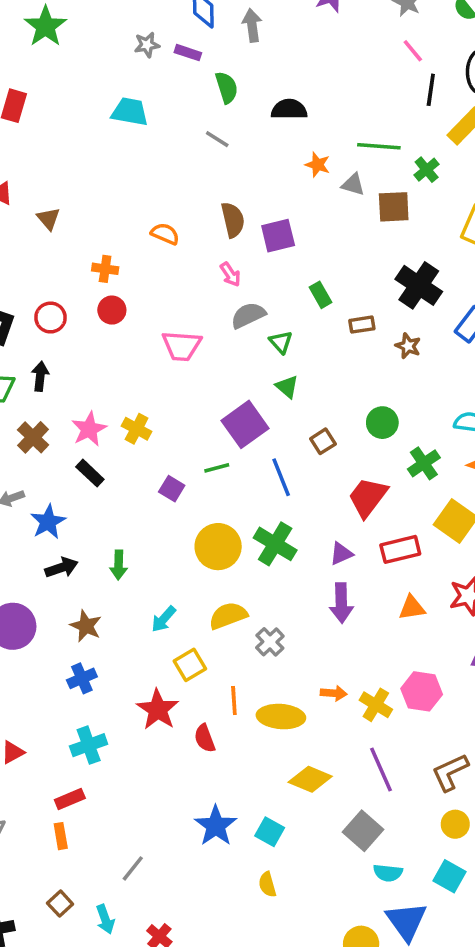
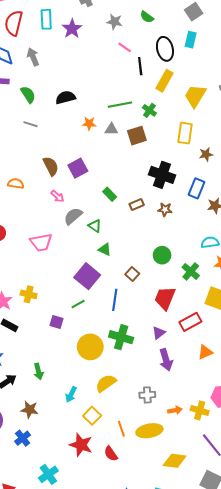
blue line: (281, 477) -> (115, 300), turned 45
gray cross: (270, 642) -> (147, 395), moved, turned -35
blue cross: (82, 678) -> (23, 438), moved

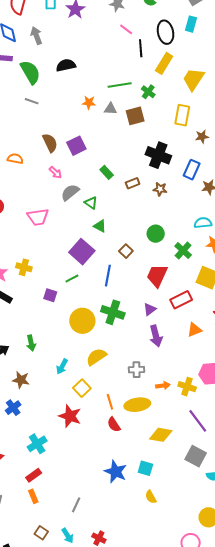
green semicircle: (28, 95) -> (30, 72), size x1.4
black semicircle: (66, 97) -> (66, 65), moved
red semicircle: (111, 454) -> (114, 425), moved

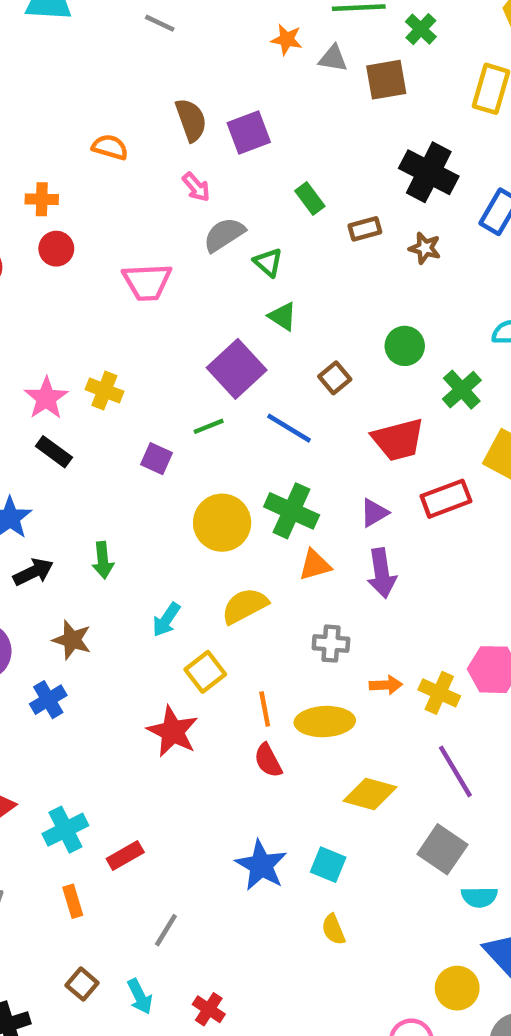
blue line: (108, 276) -> (289, 428), turned -75
red trapezoid: (157, 276) -> (398, 440), turned -135
orange triangle: (194, 330) -> (315, 565), moved
cyan cross: (37, 444) -> (65, 830), moved
red rectangle: (34, 475) -> (125, 855), moved

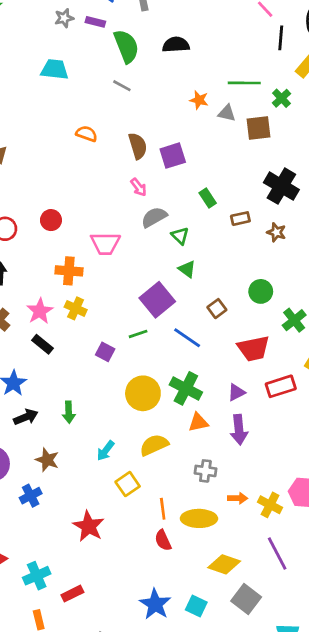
orange semicircle: (110, 147) -> (87, 134), moved
orange cross: (42, 199) -> (69, 271), moved, size x1.4
red star: (173, 731) -> (89, 526), moved
gray square: (442, 849) -> (246, 599), moved

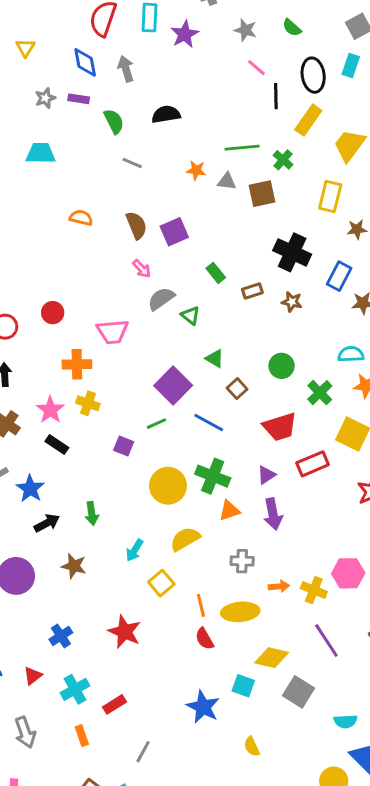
green semicircle: (126, 46) -> (114, 121), size x0.7
gray line: (122, 86) -> (132, 163), moved
green triangle: (187, 269) -> (215, 359), moved
blue cross: (31, 496) -> (61, 636), moved
cyan square: (196, 606) -> (243, 686), moved

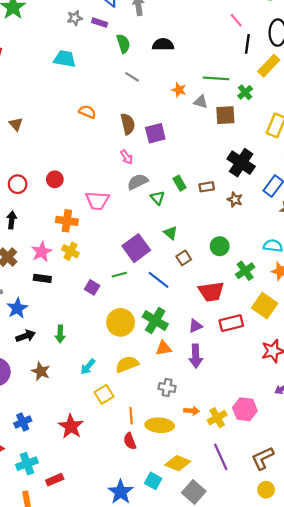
green rectangle: (216, 273) -> (180, 183), moved
black rectangle: (57, 445) -> (42, 278), turned -35
yellow cross: (314, 590) -> (217, 418), turned 30

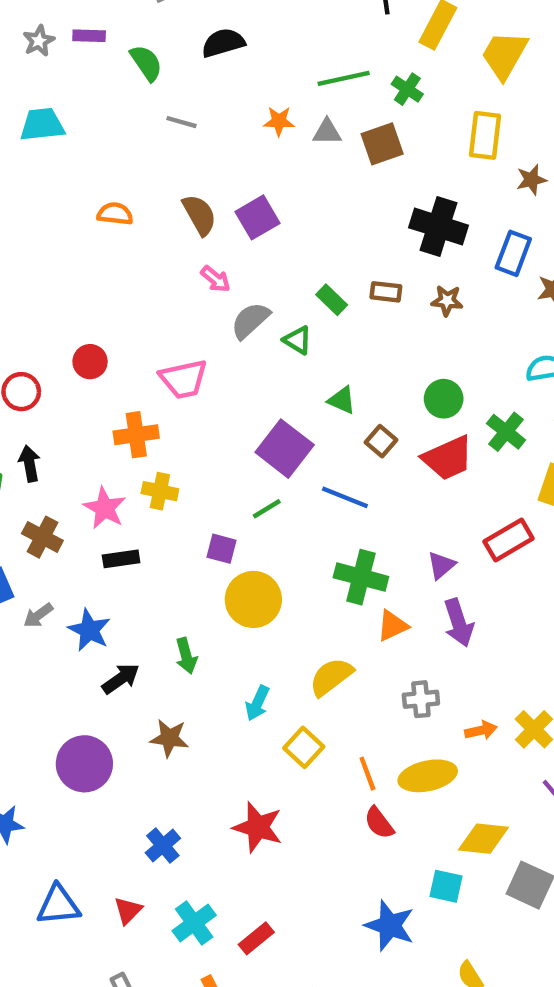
brown rectangle: (207, 187) -> (386, 292), turned 32
red trapezoid: (211, 292) -> (448, 458), moved
yellow circle: (121, 322) -> (253, 599), moved

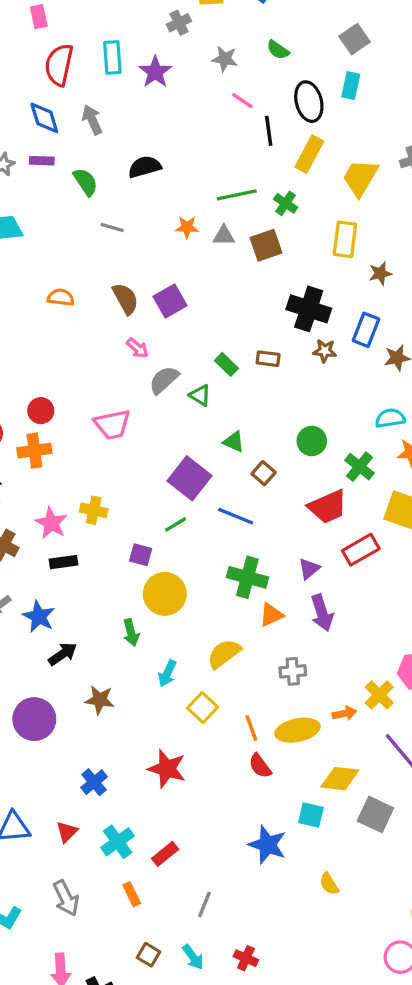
brown star: (447, 301) -> (325, 351), moved
orange cross: (136, 435) -> (34, 451), moved
red trapezoid: (448, 458) -> (328, 507), moved
green arrow: (186, 656) -> (131, 633), moved
orange arrow: (481, 730) -> (344, 713), moved

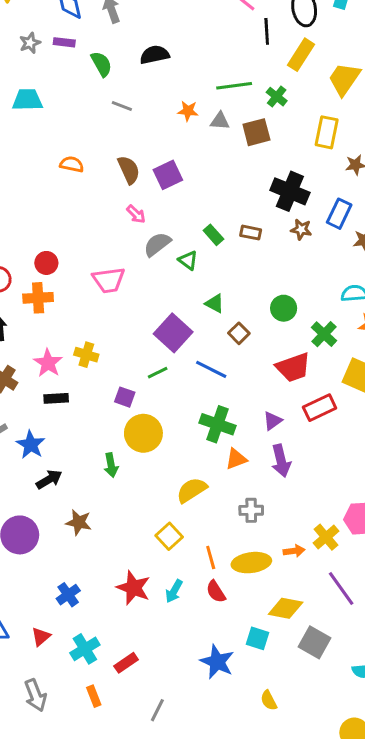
cyan arrow: (167, 673) -> (174, 591), moved

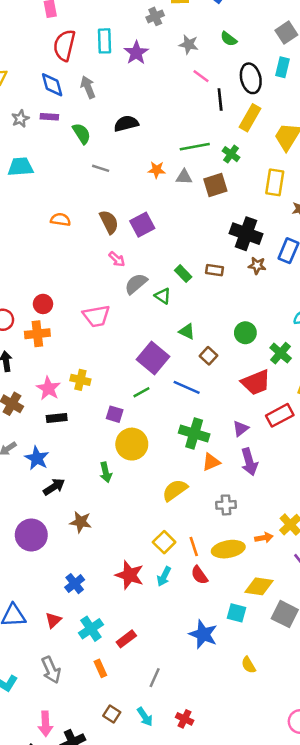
yellow square: (169, 536) -> (164, 542), moved

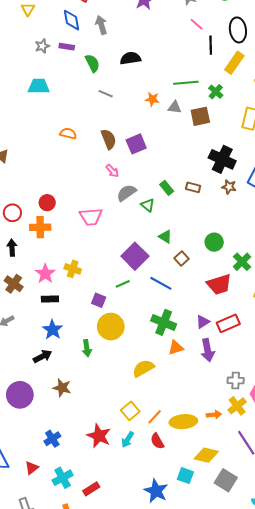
red rectangle: (280, 415) -> (228, 323), moved
blue star: (37, 458) -> (53, 330), moved
gray cross: (226, 505) -> (236, 380), moved
orange line: (194, 547) -> (155, 417), turned 56

